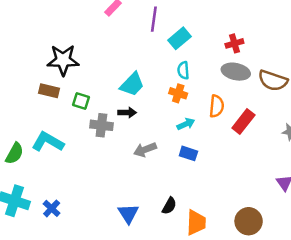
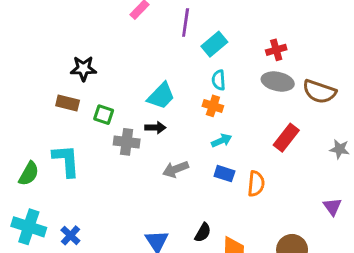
black star: (63, 60) -> (83, 69), size x0.7
orange semicircle: (217, 106) -> (256, 184), moved
cyan L-shape: (48, 142) -> (66, 161), turned 56

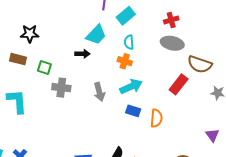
brown semicircle: (319, 92) -> (200, 64), moved
cyan trapezoid: (161, 96) -> (96, 35), moved
black arrow: (155, 128) -> (82, 54), moved
cyan arrow: (222, 140) -> (131, 87), size x1.5
gray arrow: (176, 169) -> (99, 92), moved, turned -84

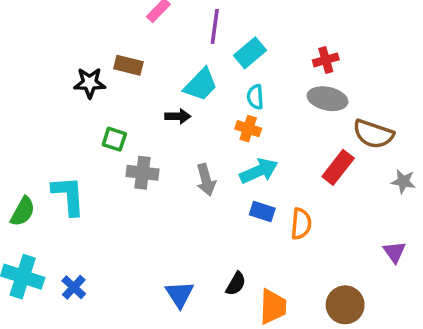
brown rectangle: (18, 59) -> (128, 65), moved

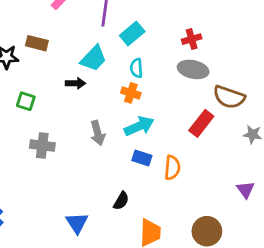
gray cross: (142, 173) -> (42, 145), moved
black semicircle: (236, 284) -> (121, 201), moved

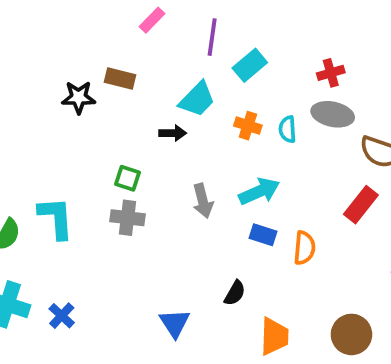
cyan semicircle: (136, 68) -> (287, 129), moved
orange cross: (131, 93) -> (248, 126), moved
green square: (26, 101) -> (128, 178), moved
red rectangle: (201, 123) -> (361, 205), moved

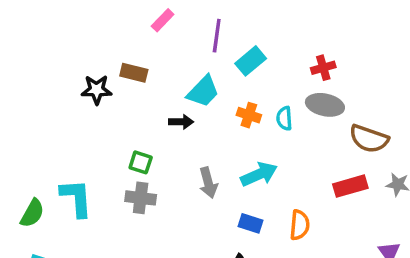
red rectangle: (361, 205) -> (350, 186), turned 36
blue rectangle: (263, 235) -> (251, 223), moved

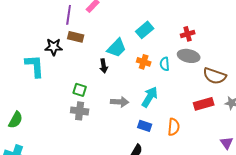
purple line: (217, 36) -> (69, 15), moved
black arrow: (181, 122) -> (104, 66), turned 80
cyan arrow: (259, 174) -> (150, 97), turned -35
gray arrow: (208, 183) -> (120, 102), turned -72
cyan L-shape: (76, 198) -> (35, 66), moved

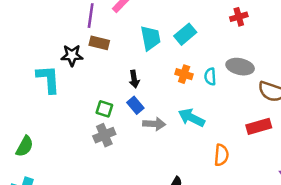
red cross: (188, 34) -> (239, 17), moved
cyan trapezoid: (117, 48) -> (150, 38), moved, turned -55
cyan arrow: (150, 97) -> (191, 118), turned -95
gray cross: (80, 111) -> (104, 135), turned -30
blue rectangle: (145, 126) -> (135, 105), moved, turned 32

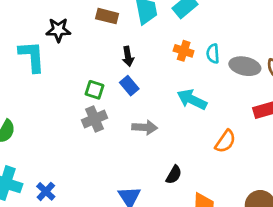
brown rectangle: (99, 43) -> (107, 16), moved
gray ellipse: (240, 67) -> (245, 66), moved
gray arrow: (154, 124) -> (145, 127), moved
orange semicircle: (221, 155) -> (225, 141), turned 30

